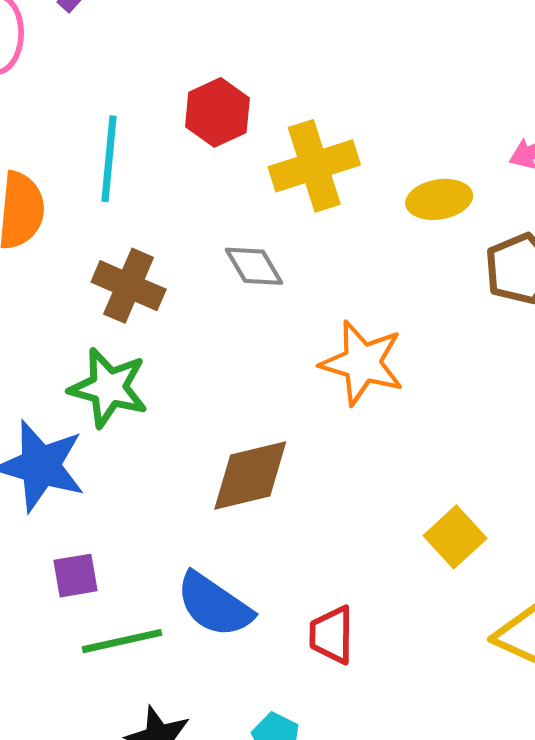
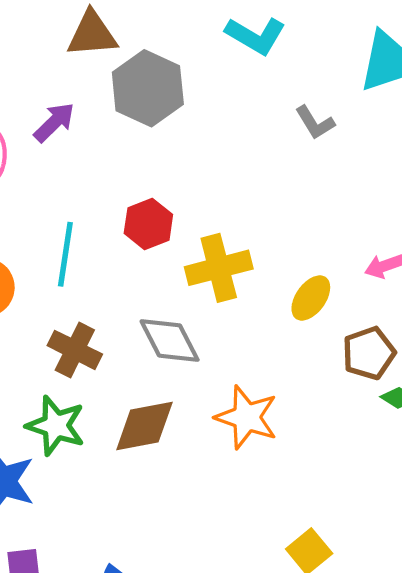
yellow ellipse: (439, 199) -> (311, 298), turned -48
gray diamond: (254, 266) -> (170, 340), size x1.4
brown diamond: (250, 475) -> (144, 426), moved

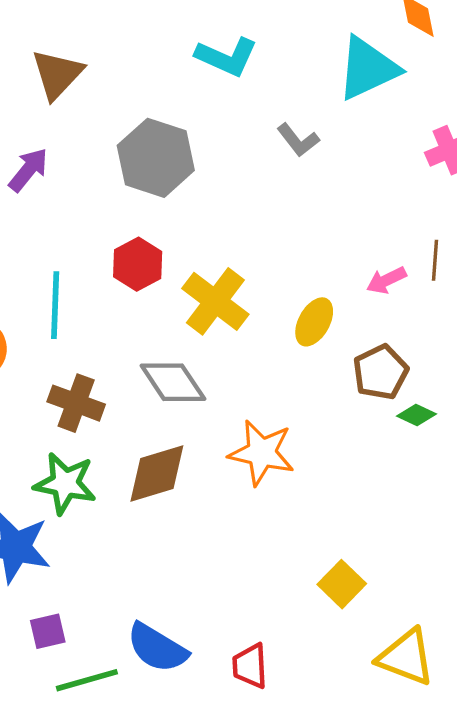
brown triangle: (92, 34) -> (57, 74), turned -36
gray hexagon: (148, 88) -> (156, 158), moved
yellow cross: (219, 268) -> (215, 301), turned -32

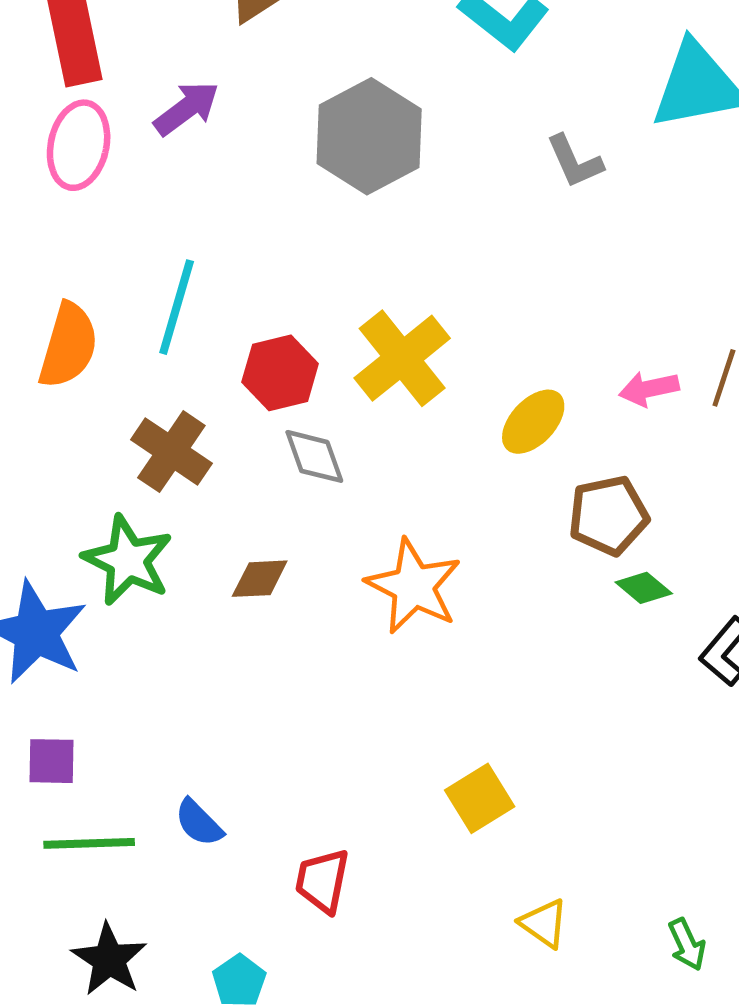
red hexagon: (138, 264) -> (280, 373), moved
gray diamond: (173, 382) -> (314, 456), size x0.7
brown diamond: (157, 474) -> (260, 579), size x0.6
blue semicircle: (157, 648) -> (199, 823), size x0.6
yellow triangle: (406, 657) -> (544, 923), size x0.6

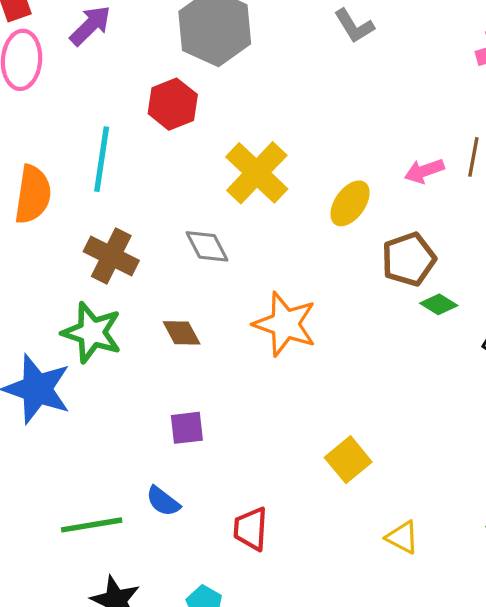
red hexagon: (280, 373) -> (173, 104), moved
brown diamond: (260, 579) -> (182, 333), turned 72
purple square: (51, 761) -> (187, 428), moved

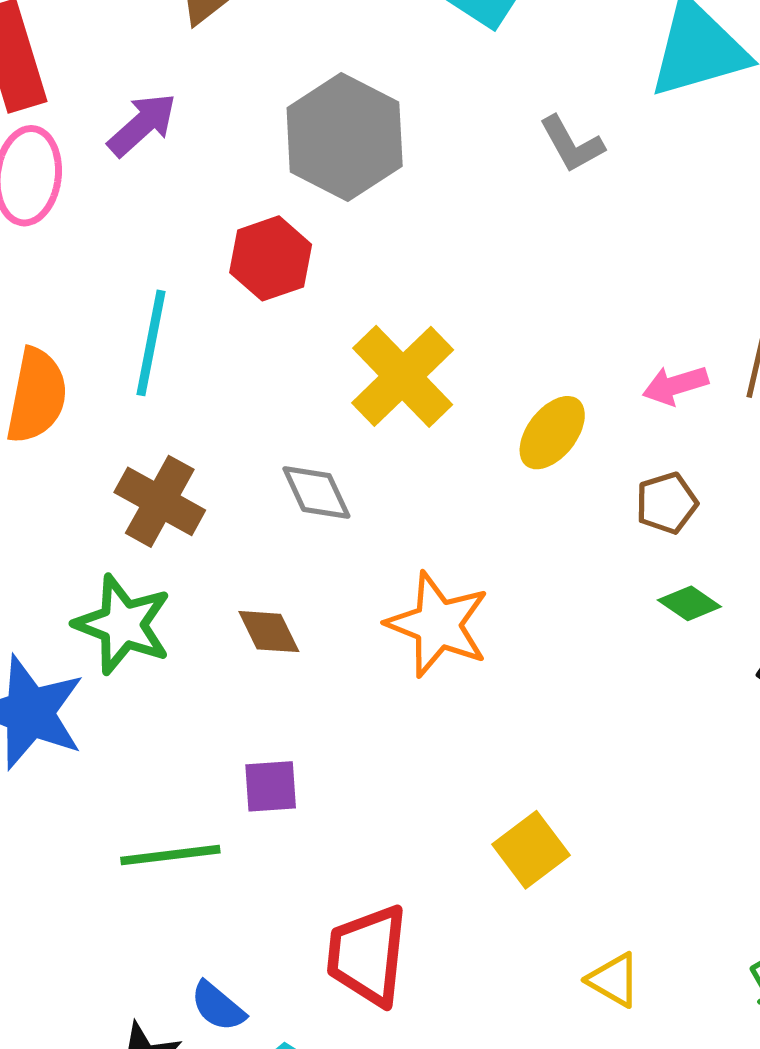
brown pentagon: (409, 259) -> (667, 503), moved, size x0.7
blue semicircle: (163, 501) -> (218, 1006), moved
green line: (92, 525) -> (170, 855), moved
red trapezoid: (251, 529) -> (367, 955), size x1.4

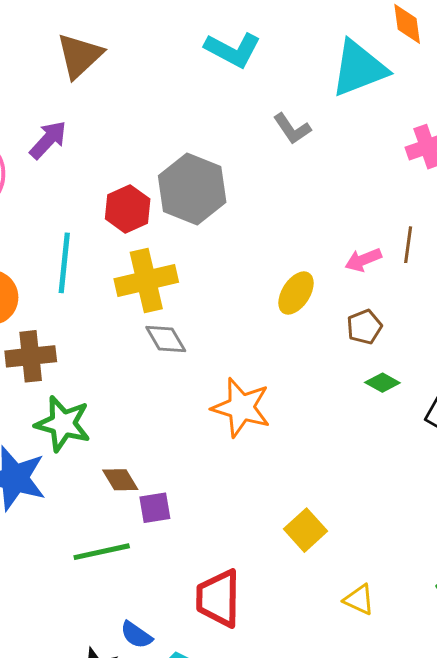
gray hexagon: (345, 137) -> (192, 189), moved
yellow cross: (403, 376) -> (146, 281), moved, turned 36
brown cross: (160, 501) -> (31, 356), moved, turned -30
brown diamond: (269, 632) -> (120, 480), moved

